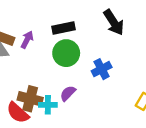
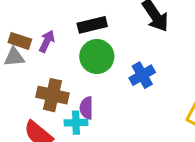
purple semicircle: (68, 93) -> (86, 108), moved, turned -42
brown cross: (30, 99) -> (52, 95), moved

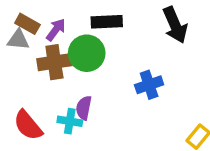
green circle: (97, 57) -> (87, 53), moved
brown cross: (52, 95) -> (54, 62), moved, turned -32

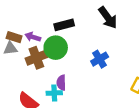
purple arrow: (56, 30) -> (33, 37), turned -96

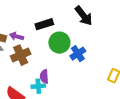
green circle: (56, 48) -> (59, 43), moved

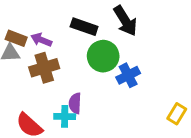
black arrow: (84, 16) -> (125, 21), moved
black rectangle: (44, 24) -> (84, 27), turned 30

